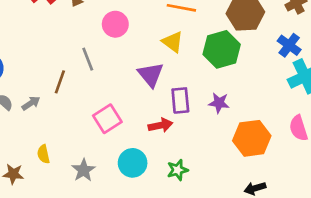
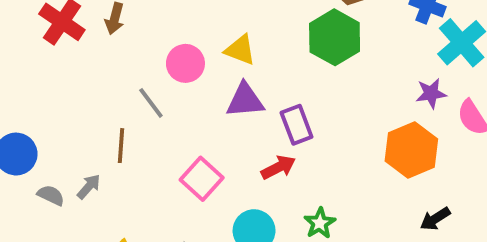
pink circle: (115, 24) -> (185, 63), moved
yellow triangle: (173, 42) -> (240, 50), moved
purple triangle: (151, 75) -> (245, 100), turned -40
purple star: (219, 103) -> (431, 93), moved

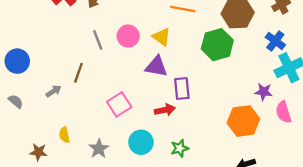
gray line: (151, 103) -> (98, 40), moved
gray semicircle: (51, 195) -> (16, 101), moved

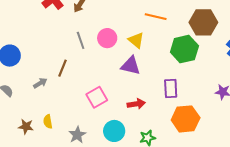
purple rectangle: (182, 89) -> (171, 89), moved
orange hexagon: (243, 121) -> (186, 119), moved
brown star: (38, 152) -> (26, 127), moved

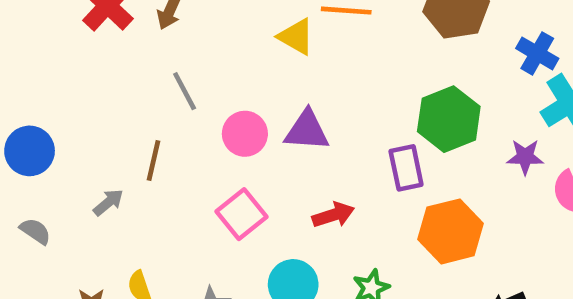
pink circle: (107, 38) -> (245, 134), moved
yellow triangle: (136, 40) -> (296, 37), moved
green hexagon: (184, 49) -> (449, 119), moved

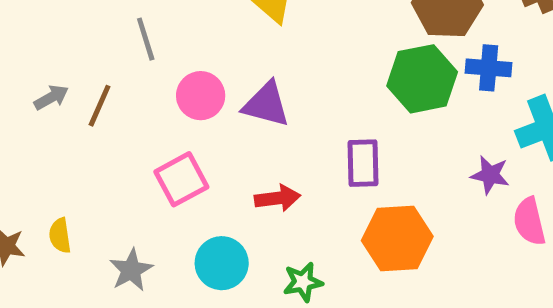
blue cross: (537, 53) -> (489, 68), moved, turned -36
green hexagon: (449, 119) -> (422, 79), moved
gray arrow: (108, 202) -> (51, 97), moved

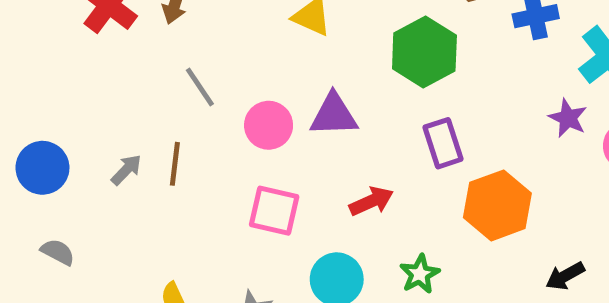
green hexagon: (422, 79) -> (424, 52), moved
purple star: (490, 175) -> (568, 118), turned 30
pink square: (181, 179) -> (274, 211), turned -32

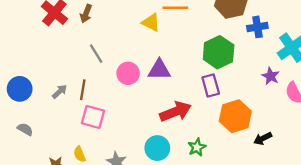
green hexagon: (424, 52) -> (219, 52), moved
red arrow: (371, 201) -> (175, 112), size x1.5
pink square: (274, 211) -> (93, 117), moved
black arrow: (565, 276) -> (263, 139), moved

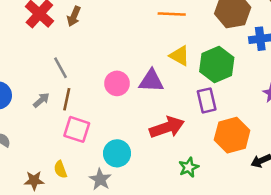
yellow triangle: (151, 23) -> (180, 56), moved
gray line: (96, 54) -> (60, 68), moved
cyan circle: (157, 148) -> (117, 153), moved

